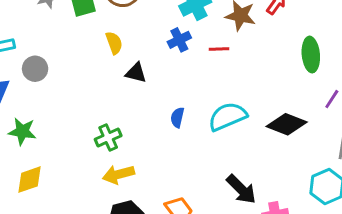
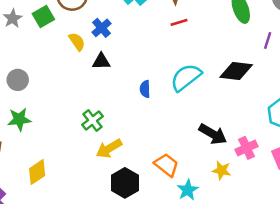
blue cross: (179, 40) -> (102, 28), moved
red line: (219, 49) -> (179, 22), moved
green star: (22, 131) -> (19, 119), moved

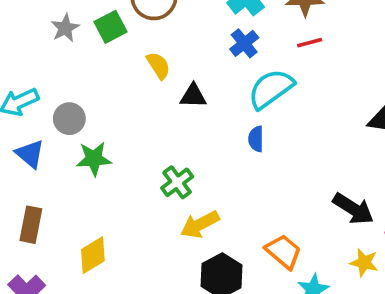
blue cross: (102, 28) -> (244, 43), moved
cyan semicircle: (186, 77) -> (271, 89), moved
green star: (19, 119) -> (94, 159), moved

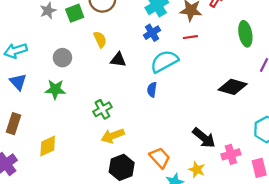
gray circle: (69, 119) -> (62, 58), moved
yellow star: (364, 263) -> (197, 170), moved

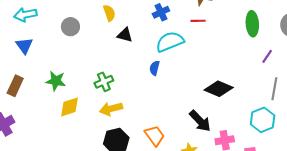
black diamond: (233, 87) -> (219, 89), moved
green star: (55, 89) -> (56, 81), moved
yellow diamond: (48, 146) -> (69, 107), moved

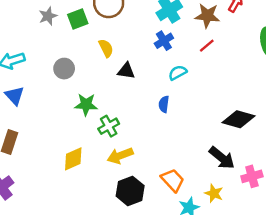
red line: (198, 21) -> (207, 46), turned -32
cyan semicircle: (170, 42) -> (178, 73), size x0.6
green star: (56, 81) -> (86, 105), moved

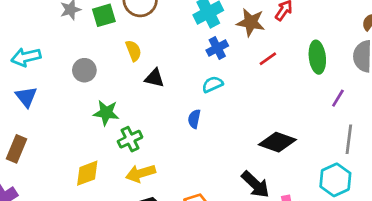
blue cross: (164, 41) -> (217, 48), moved
red line: (207, 46) -> (268, 59), moved

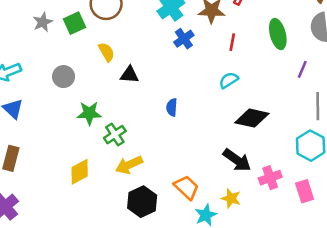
red line: (268, 59) -> (232, 42), turned -36
cyan semicircle: (212, 84) -> (229, 80), moved

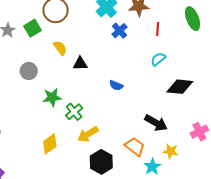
blue semicircle: (172, 107) -> (116, 85), turned -64
black arrow: (237, 160) -> (156, 123), moved

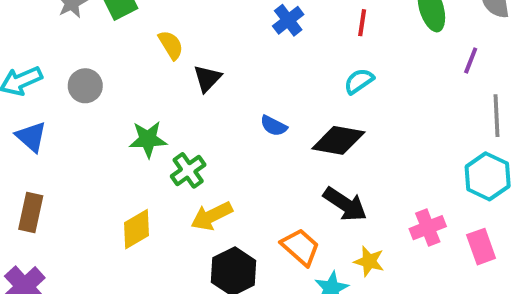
black triangle: (80, 64) -> (207, 78), turned -49
gray circle: (29, 71) -> (85, 86), moved
black diamond: (180, 87) -> (338, 140), moved

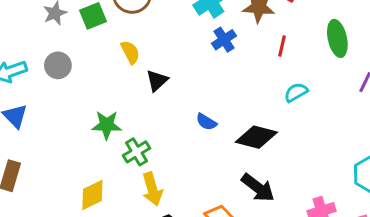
cyan semicircle: (359, 81) -> (296, 92), moved
gray circle: (85, 86) -> (58, 65), moved
yellow arrow: (212, 216) -> (152, 189), turned -84

